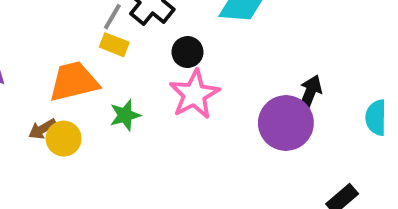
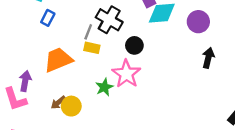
orange trapezoid: (74, 82) -> (58, 60), moved
pink star: (194, 94) -> (126, 74), moved
purple circle: (286, 123) -> (198, 22), moved, size x0.7

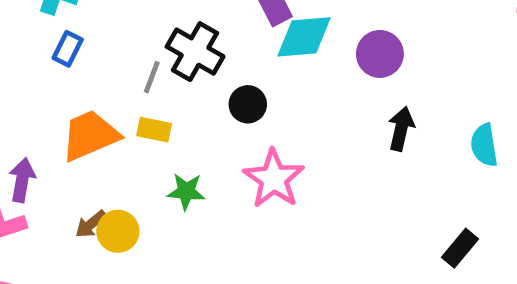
yellow rectangle: (92, 48) -> (154, 130), moved
pink star: (126, 74) -> (274, 179), moved
green star: (104, 87) -> (186, 191), turned 30

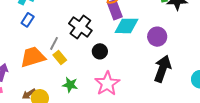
gray line: (152, 77) -> (54, 43), moved
black arrow: (401, 129) -> (163, 69), size x1.5
yellow rectangle: (154, 130) -> (60, 58), turned 32

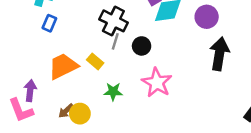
gray line: (54, 43) -> (115, 41), moved

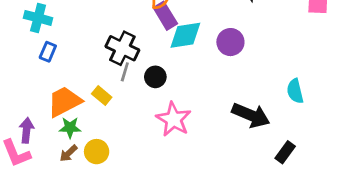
black arrow: (219, 54) -> (251, 115), moved, turned 104
green star: (113, 92) -> (70, 128), moved
yellow circle: (80, 114) -> (97, 152), moved

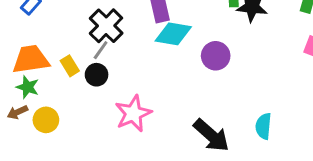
black circle: (155, 77) -> (97, 75), moved

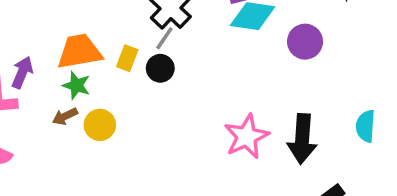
yellow rectangle: (70, 66) -> (127, 58), turned 54
pink star: (133, 114) -> (246, 136), moved
black arrow: (211, 135) -> (302, 139), turned 54

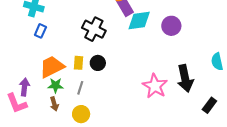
gray line: (164, 38) -> (80, 88), moved
brown arrow: (65, 116) -> (54, 104), turned -64
yellow circle: (100, 125) -> (81, 114), moved

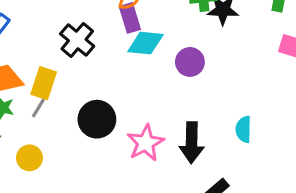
yellow rectangle: (79, 63) -> (44, 83), size x1.5
black circle: (98, 63) -> (97, 119), moved, size x1.6
gray line: (80, 88) -> (38, 108), moved

